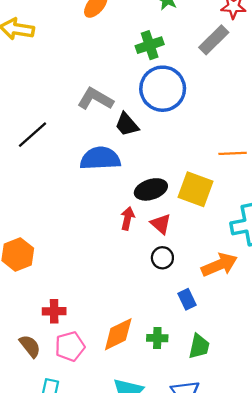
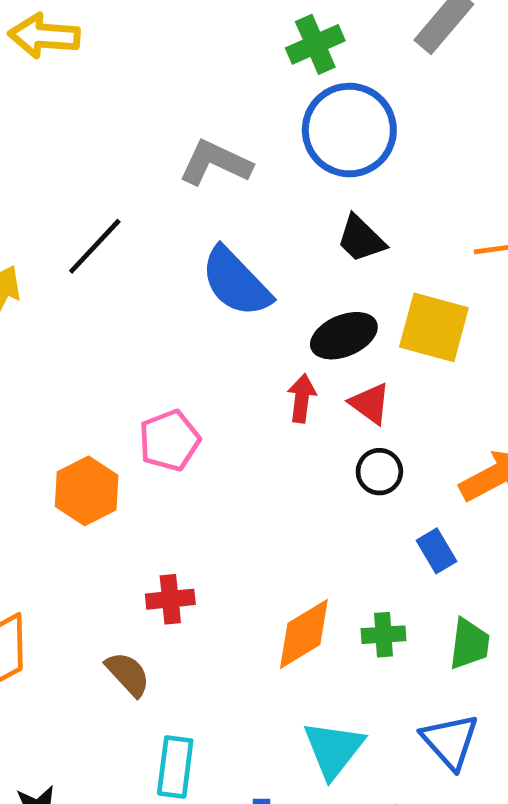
black trapezoid: (127, 124) -> (361, 239), moved
blue semicircle: (100, 158) -> (236, 282), turned -126
pink pentagon: (70, 346) -> (169, 440), moved

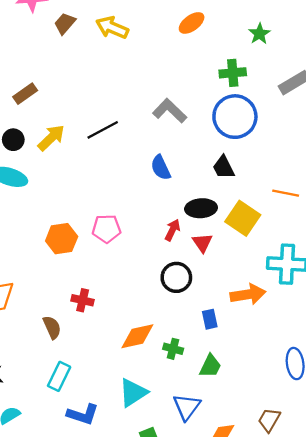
blue semicircle: (236, 282) -> (161, 168), size x0.7
black circle: (379, 472) -> (176, 277), moved, size x1.4

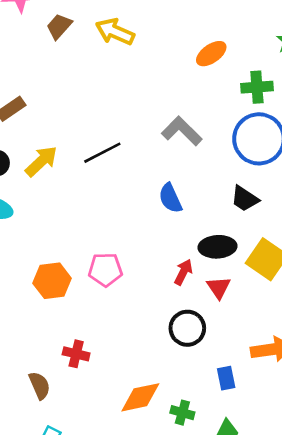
orange ellipse: (192, 23) -> (211, 54), moved
black trapezoid: (223, 167) -> (245, 199), turned -30

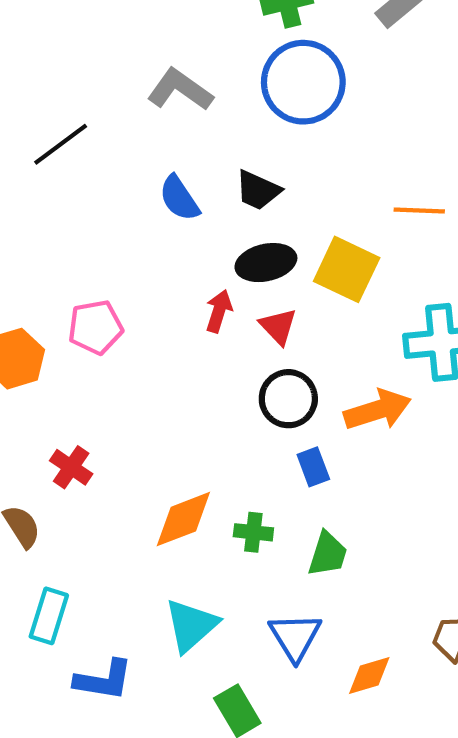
black trapezoid: (245, 199) -> (258, 190), moved
black circle: (187, 328) -> (288, 399), moved
red cross: (76, 354) -> (71, 467), turned 30

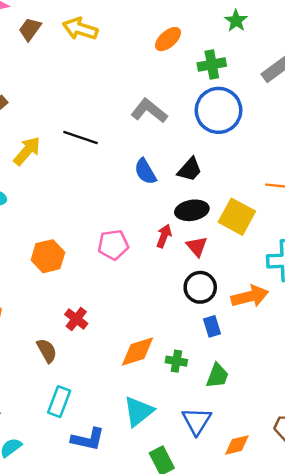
black line: (61, 144) -> (81, 138), turned 52
black trapezoid: (258, 190) -> (190, 170), turned -76
pink pentagon: (95, 327) -> (113, 245), moved

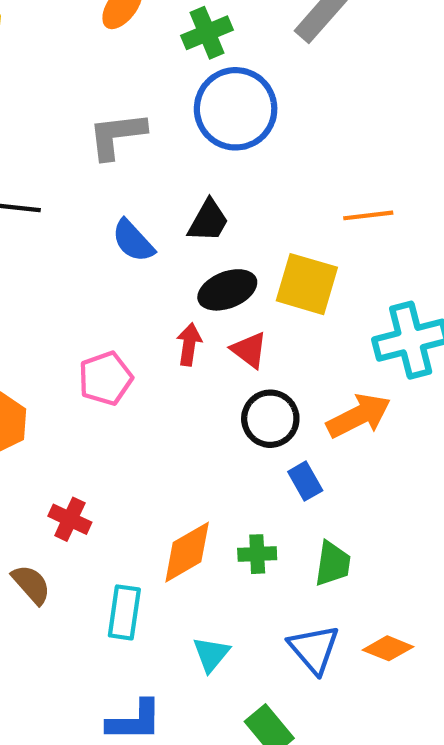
gray L-shape: (149, 111) -> (117, 135), turned -33
cyan rectangle: (59, 402) -> (124, 612), moved
cyan triangle: (139, 411) -> (211, 654), size x0.7
orange diamond: (237, 445) -> (388, 648), moved, turned 48

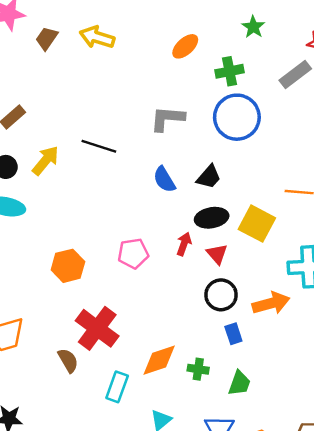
red cross: (70, 519) -> (97, 328), size x1.8

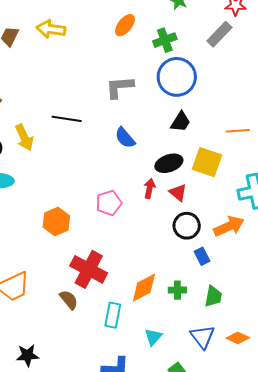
yellow arrow: (46, 161) -> (24, 137), turned 124
black trapezoid: (209, 177) -> (181, 122), moved

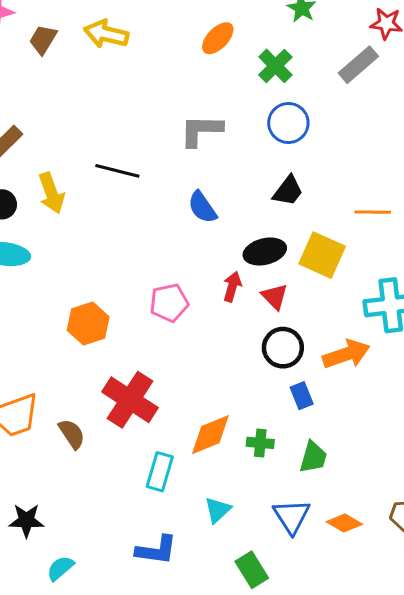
green cross: (165, 40) -> (275, 66), turned -30
blue circle: (177, 77) -> (288, 123), size x0.7
brown semicircle: (69, 300) -> (72, 434), moved

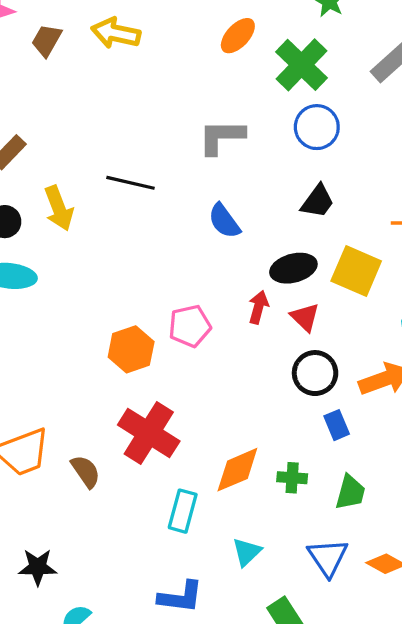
green cross: (275, 66) -> (302, 65), size x1.4
orange hexagon: (88, 324) -> (131, 349), moved

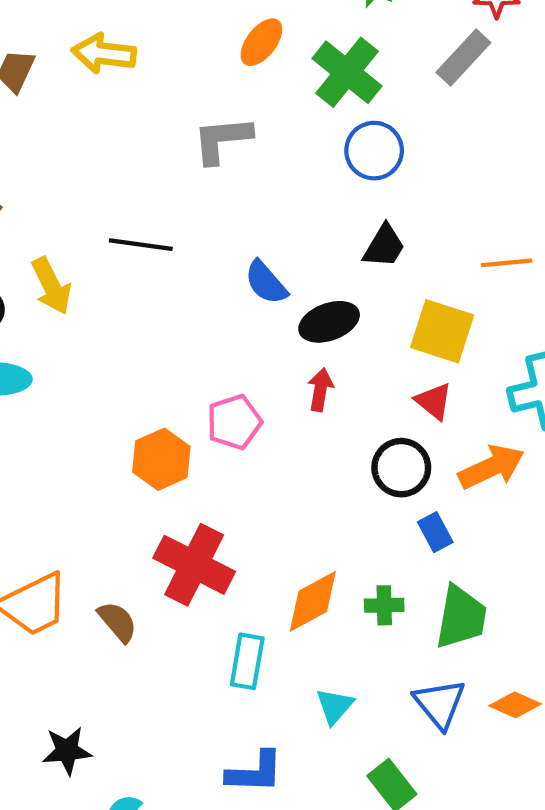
gray L-shape: (221, 137) -> (222, 140), moved
black ellipse: (293, 268) -> (329, 322), moved
red triangle: (305, 317) -> (434, 401), moved
green trapezoid: (350, 492) -> (461, 617), size x1.4

